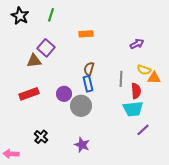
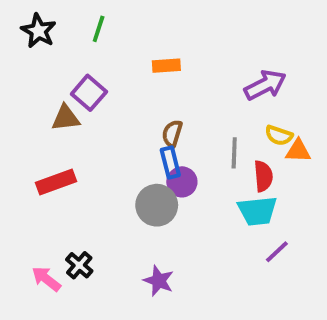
purple arrow: (137, 44) -> (265, 85), size x1.5
purple circle: (64, 94) -> (182, 182), moved
pink arrow: (11, 154) -> (46, 279), moved, turned 35

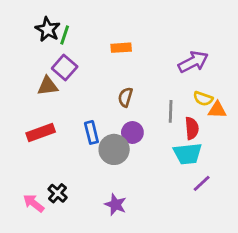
green line: (99, 29) -> (65, 35), moved
black star: (39, 31) -> (48, 29), moved
blue rectangle: (170, 163) -> (91, 132), moved

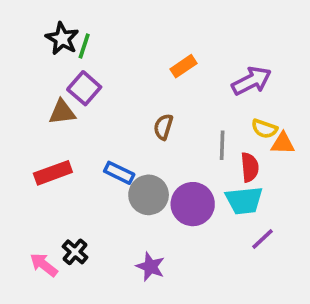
orange rectangle: (121, 48) -> (183, 66), moved, turned -30
blue rectangle: (91, 132) -> (119, 173), turned -50
purple circle: (132, 132) -> (193, 204), moved, size x1.5

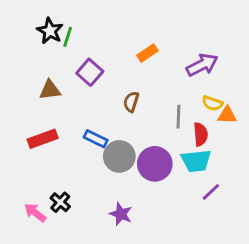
purple square: (84, 88) -> (90, 72), moved

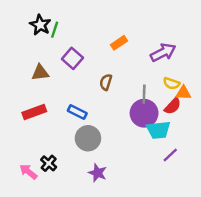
red semicircle: (201, 134) -> (173, 106), moved, turned 48
gray circle: (119, 156) -> (88, 138), moved
purple circle: (155, 164) -> (144, 113), moved

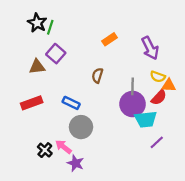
purple arrow: (163, 52) -> (150, 48), turned 90
purple square: (72, 58) -> (56, 54), moved
pink arrow: (28, 172) -> (63, 147), moved
purple star: (98, 173) -> (76, 163), moved

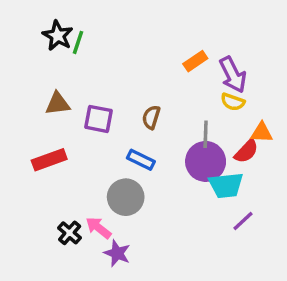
orange rectangle: (109, 39) -> (195, 61), moved
purple square: (56, 54) -> (98, 119), moved, turned -30
yellow semicircle: (158, 77) -> (233, 102), moved
blue rectangle: (71, 103) -> (141, 160), moved

